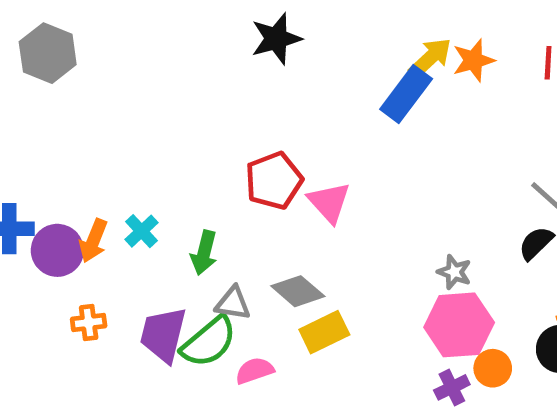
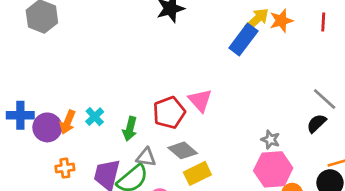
red pentagon: (274, 181) -> (169, 113), moved

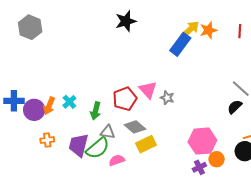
gray star: (270, 140) -> (167, 98), moved

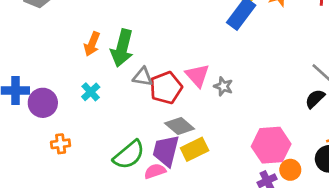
orange arrow: (49, 106) -> (92, 44), moved
green arrow: (96, 111) -> (122, 48), moved, size x1.5
gray triangle: (108, 132) -> (143, 77), moved
purple trapezoid: (78, 145) -> (166, 151), moved

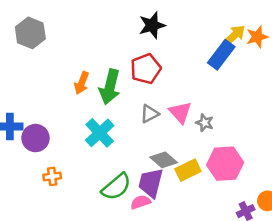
gray triangle: (143, 77) -> (150, 114), moved, turned -36
red pentagon: (166, 88) -> (146, 69), moved
cyan cross: (91, 92) -> (100, 133), moved, size x1.6
pink hexagon: (271, 145) -> (225, 164), moved
yellow rectangle: (195, 149) -> (188, 170), moved

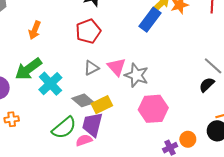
orange arrow: (82, 83) -> (35, 30), moved
green arrow: (110, 87) -> (28, 69), moved, turned 40
gray star: (205, 123) -> (136, 75), size x1.6
gray diamond: (164, 160) -> (83, 100), moved
yellow rectangle: (188, 170) -> (102, 105), moved

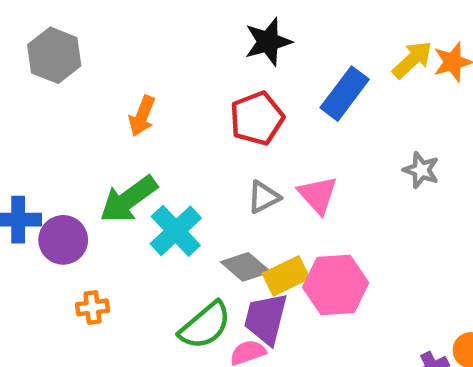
blue rectangle: (150, 20) -> (345, 94), moved
gray star: (136, 75) -> (421, 170), moved, size x0.7
pink hexagon: (153, 109) -> (336, 285), moved

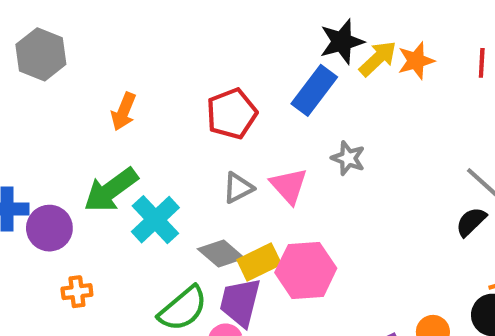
black star: (268, 42) -> (342, 42), moved
gray star: (421, 170) -> (348, 158), moved

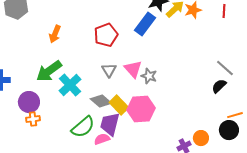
gray star: (348, 158) -> (149, 76), moved
gray triangle: (238, 188) -> (109, 70), turned -35
purple circle: (49, 228) -> (29, 102), moved
yellow rectangle: (259, 262) -> (119, 105), turned 72

